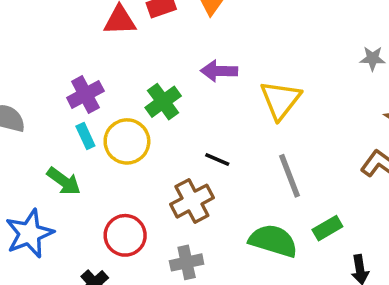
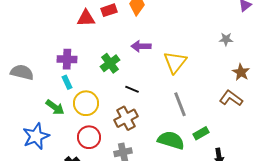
purple cross: (85, 94) -> (67, 59), turned 30
yellow circle: (127, 141) -> (86, 103), moved
black line: (217, 159) -> (132, 89), moved

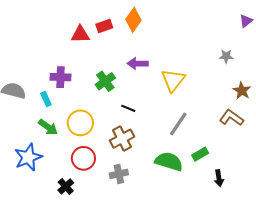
cyan rectangle: (67, 82) -> (46, 99), moved
gray line: (180, 104) -> (178, 124), turned 55

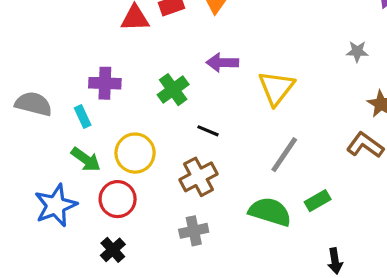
red circle: (83, 158) -> (118, 199), moved
black arrow: (219, 178) -> (335, 261), moved

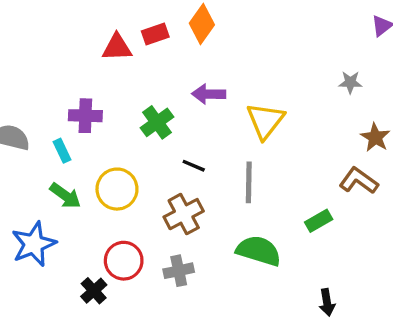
gray line: (284, 155) -> (249, 182), moved, turned -33
red circle: (118, 199) -> (124, 261), moved
green rectangle: (318, 201) -> (319, 221), moved

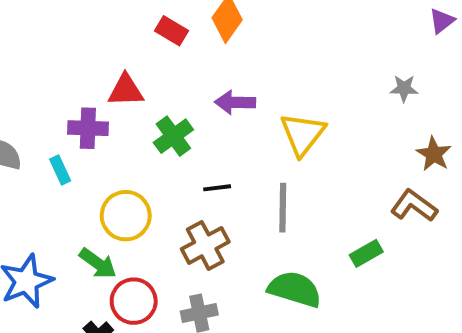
red rectangle: (155, 34) -> (171, 31), turned 50
red triangle: (117, 47) -> (126, 90), moved
black line: (194, 166) -> (217, 188), turned -30
green arrow: (65, 196) -> (98, 263), moved

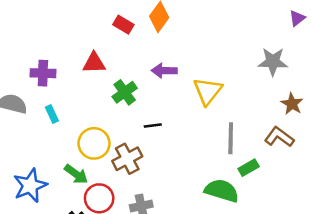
gray star: (404, 88) -> (273, 62), size x1.6
purple cross: (88, 128) -> (43, 73), moved
gray line: (283, 208) -> (231, 138), moved
brown cross: (205, 245) -> (127, 159), moved
green semicircle: (295, 289) -> (222, 191), moved

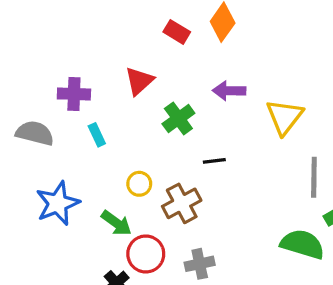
red triangle: (94, 63) -> (139, 81), turned -40
cyan rectangle: (52, 114) -> (97, 135), moved
yellow circle: (94, 143) -> (139, 184), size x0.6
blue star: (30, 186) -> (58, 203), moved

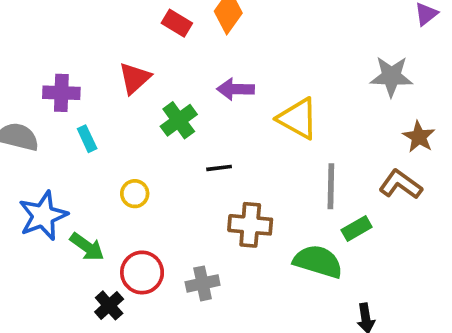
yellow triangle: (285, 117) -> (298, 118), turned -39
brown cross: (182, 203) -> (250, 225), moved, turned 33
green arrow: (116, 223) -> (87, 247), moved

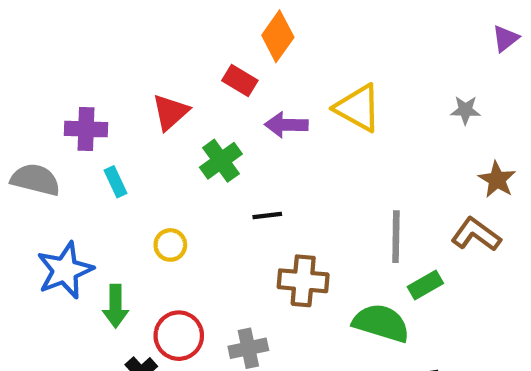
red rectangle: (177, 23) -> (240, 81), moved
gray star: (391, 76) -> (465, 110), size x0.6
yellow triangle: (298, 118) -> (358, 108), moved
green arrow: (87, 247) -> (116, 306), turned 54

